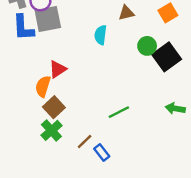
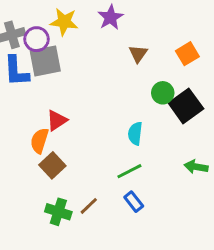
brown triangle: (126, 13) -> (138, 54), turned -42
cyan semicircle: (100, 35) -> (135, 133), moved
green cross: (51, 130) -> (58, 212), moved, turned -30
blue rectangle: (102, 153) -> (134, 202), moved

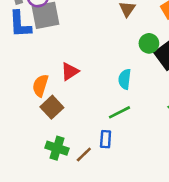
red triangle: (57, 120) -> (70, 71), moved
blue rectangle: (134, 202) -> (106, 139), moved, turned 42
brown line: (89, 206) -> (84, 154), moved

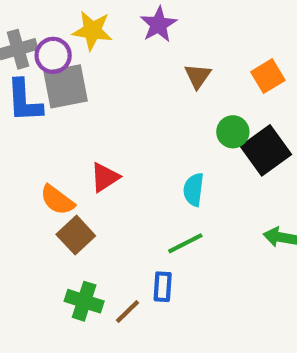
orange semicircle: (40, 86) -> (57, 200), turned -70

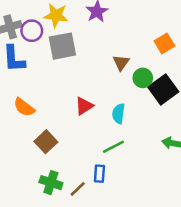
brown triangle: (198, 76) -> (121, 63), moved
gray square: (66, 86) -> (62, 46), moved
red triangle: (105, 177) -> (84, 106), moved
orange semicircle: (57, 200) -> (24, 107), moved

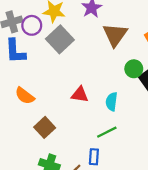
gray square: (62, 46) -> (60, 39), turned -32
brown triangle: (121, 63) -> (115, 35), moved, size x1.6
red triangle: (84, 106) -> (80, 95), turned 42

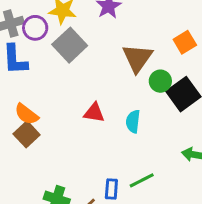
brown triangle: (115, 35) -> (137, 58), moved
brown square: (45, 127) -> (27, 134), moved
green line: (107, 132) -> (142, 180), moved

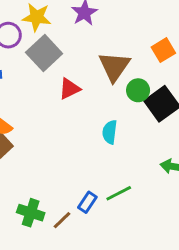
red triangle: (94, 113) -> (69, 89), moved, turned -35
blue rectangle: (111, 189) -> (87, 202), turned 30

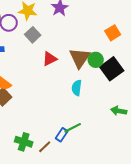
gray square: (44, 53) -> (33, 35), size x0.7
brown triangle: (114, 66) -> (80, 58), moved
green line: (119, 193) -> (73, 128), moved

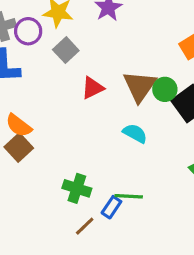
cyan semicircle: (77, 88) -> (135, 133), turned 112
green line: (73, 128) -> (129, 196), turned 30
green cross: (24, 142) -> (77, 188), moved

